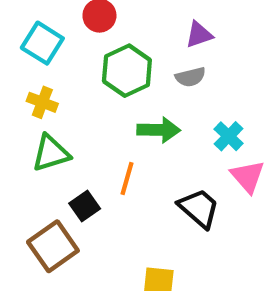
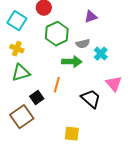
gray semicircle: (190, 77) -> (83, 44), moved
cyan cross: (229, 136) -> (101, 54), moved

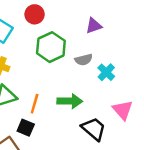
green arrow: (72, 62) -> (70, 101), moved
orange line: (57, 85) -> (35, 104), moved
black square: (37, 98) -> (26, 128), turned -32

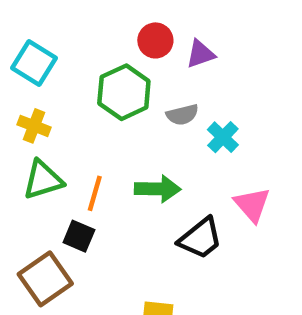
red circle: (35, 14) -> (155, 40), moved
black trapezoid: (94, 129) -> (200, 238), turned 100

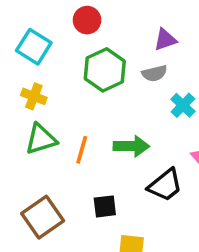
red circle: (155, 40) -> (87, 20), moved
gray semicircle: (182, 115) -> (154, 73), moved
black square: (79, 236) -> (105, 206), moved, turned -30

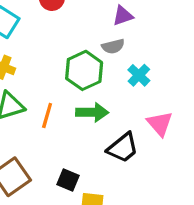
green hexagon: (105, 70) -> (84, 70), moved
black square: (105, 206) -> (68, 180), moved, turned 30

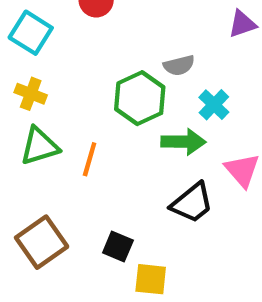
purple triangle: (123, 16) -> (242, 24), moved
green arrow: (92, 112) -> (183, 142), moved

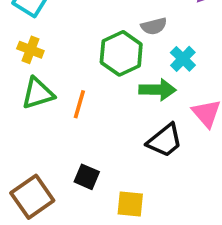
brown square: (42, 242) -> (32, 197), moved
black square: (118, 246) -> (87, 177), moved

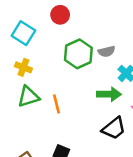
green hexagon: (121, 53) -> (78, 54), moved
orange line: (79, 104) -> (56, 104), turned -30

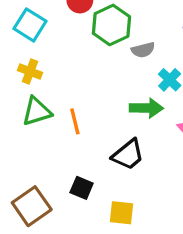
green hexagon: (78, 54) -> (111, 25), moved
black trapezoid: (114, 128) -> (128, 155), moved

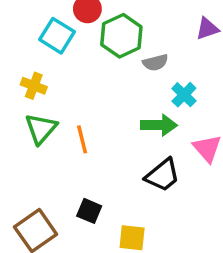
cyan square: (30, 25) -> (57, 36), moved
green triangle: (37, 111) -> (41, 129), turned -32
black trapezoid: (128, 155) -> (163, 175), moved

